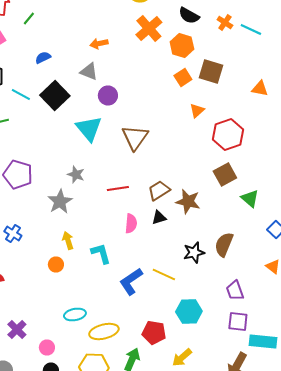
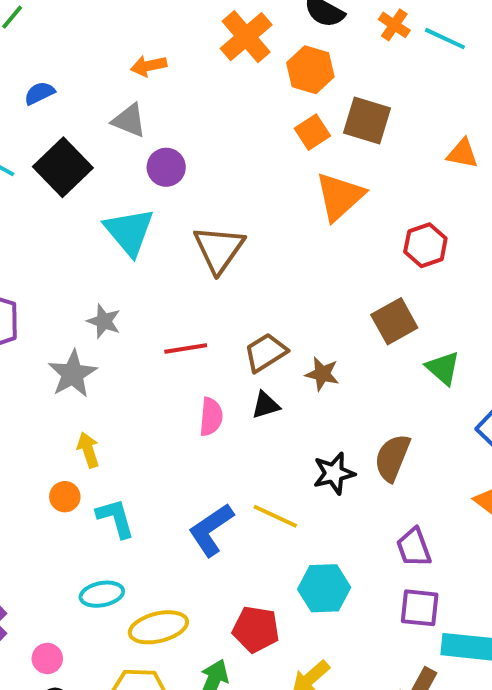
orange triangle: (197, 110) -> (340, 196), size x1.8
red hexagon: (228, 134) -> (425, 245), moved, size x0.7
brown star: (188, 202) -> (322, 374), size x0.7
cyan L-shape: (101, 254) -> (116, 518), moved

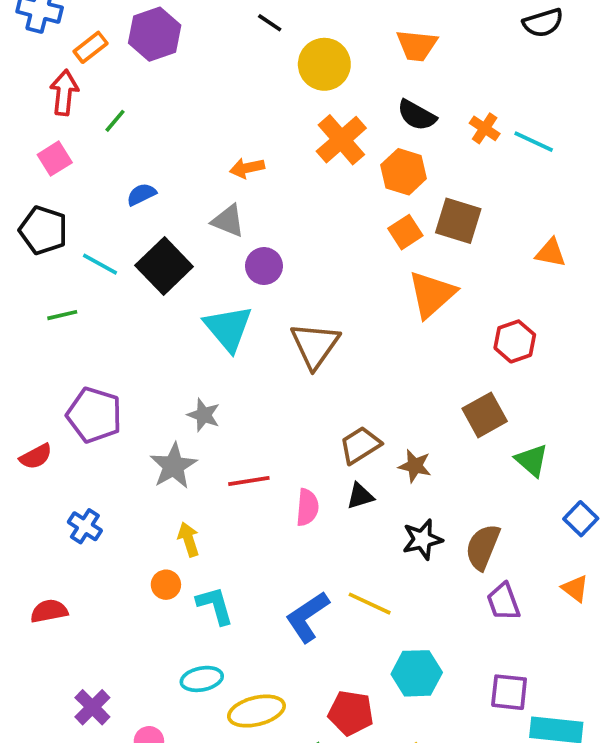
red line: (186, 349) -> (249, 481), moved
black star: (334, 473) -> (422, 539), moved
purple trapezoid: (414, 547) -> (503, 602), moved

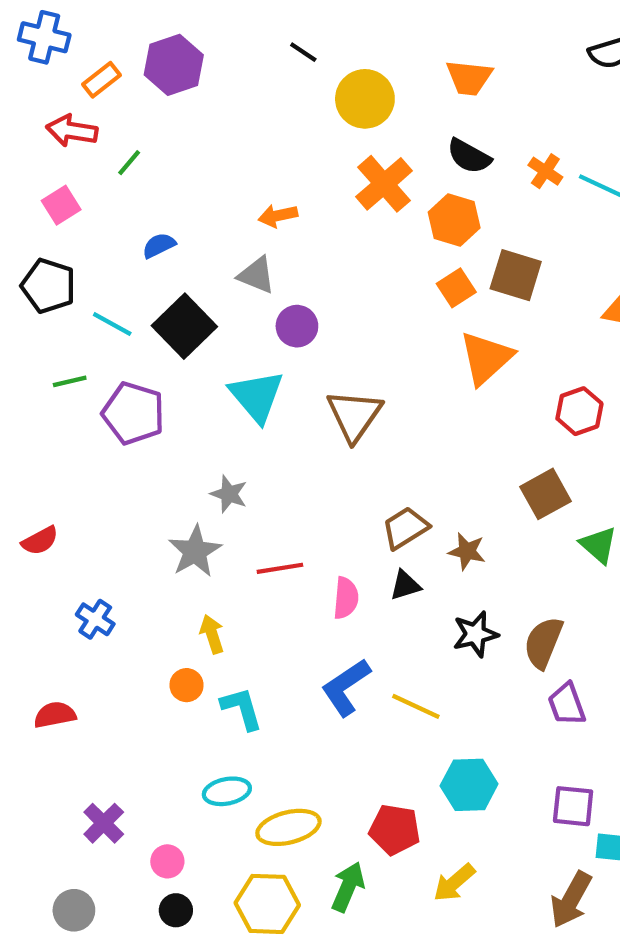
red arrow: (64, 93) -> (72, 131), turned -87
purple pentagon: (94, 415) -> (133, 413), moved
blue L-shape: (307, 617) -> (346, 687), moved

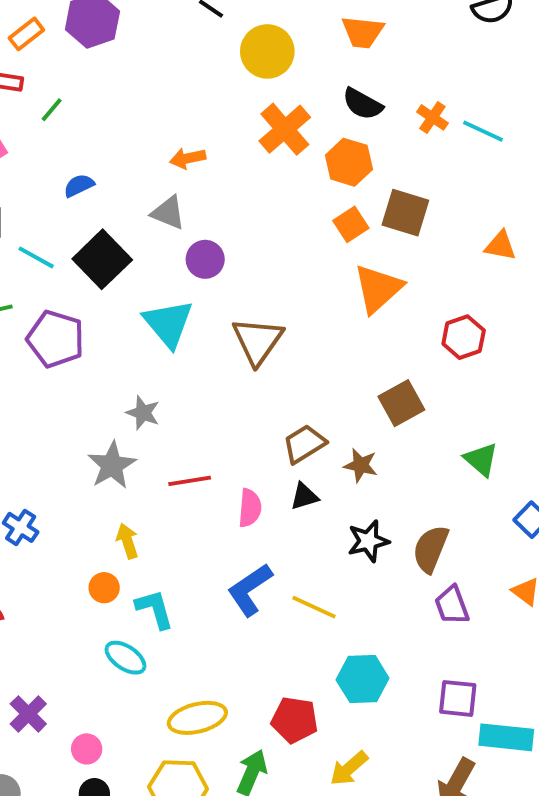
brown square: (545, 494) -> (401, 403), moved
cyan ellipse: (227, 791) -> (125, 658), moved, turned 45

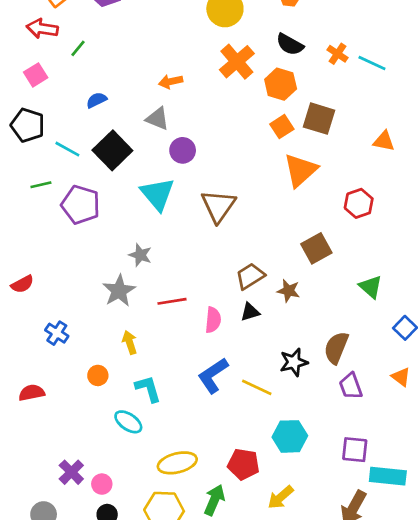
black star: (368, 541) -> (294, 362), moved
orange circle: (104, 588) -> (98, 375), moved
purple cross: (28, 714) -> (71, 472), moved

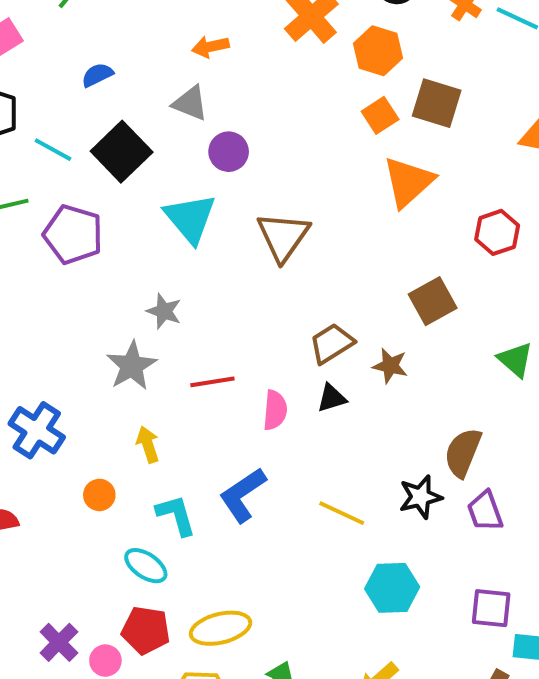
blue cross: (57, 333) -> (37, 430), size x1.5
black star: (294, 362) -> (420, 497), moved
blue L-shape: (213, 375) -> (243, 495), moved
red pentagon: (243, 464) -> (146, 630), moved

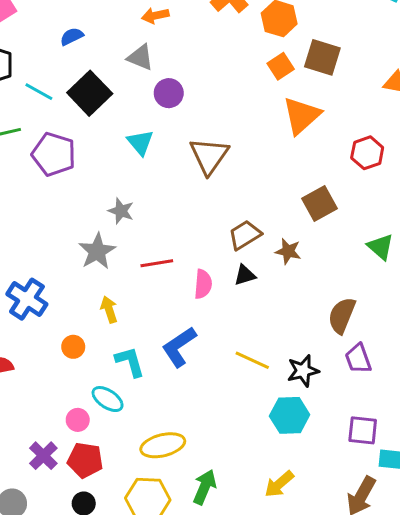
cyan triangle: (190, 218) -> (140, 142), size x0.7
black star: (420, 497) -> (303, 371), moved
red pentagon: (146, 630) -> (85, 460), moved
pink circle: (105, 661) -> (78, 420), moved

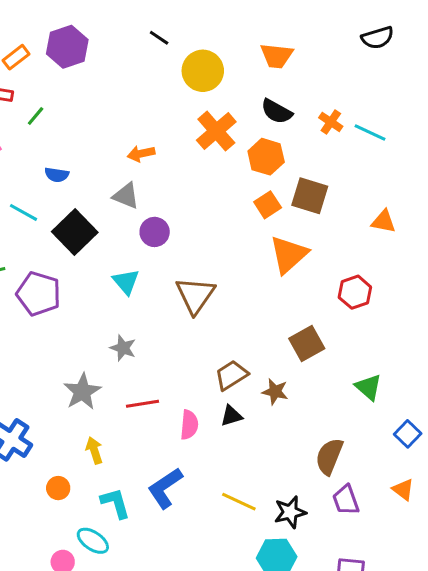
blue semicircle: (72, 36) -> (57, 175), turned -145
cyan line: (39, 92) -> (24, 212), moved
gray star: (121, 211) -> (123, 348), moved

